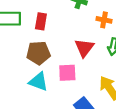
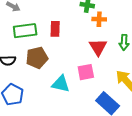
orange cross: (104, 20) -> (99, 19), moved
brown pentagon: (38, 53) -> (37, 58), moved

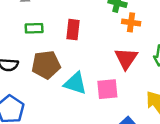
green rectangle: (25, 31) -> (34, 28), size x0.6
cyan triangle: (61, 84) -> (75, 83), moved

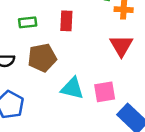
cyan triangle: (75, 83) -> (72, 88), moved
pink square: (107, 89) -> (105, 92), moved

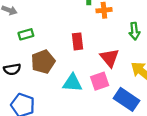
red rectangle: (66, 21) -> (78, 41), moved
red triangle: (121, 46) -> (110, 58), moved

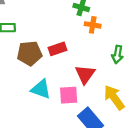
red rectangle: (78, 41) -> (58, 49), turned 63
brown pentagon: (43, 62) -> (29, 53), moved

